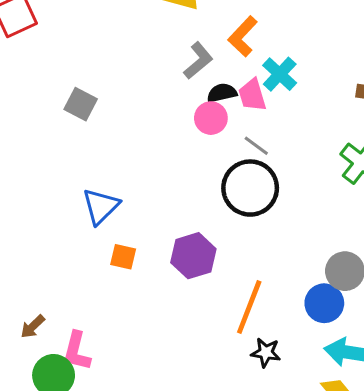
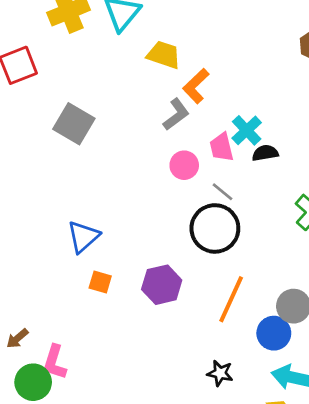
orange L-shape: (243, 36) -> (196, 86), moved
black semicircle: (222, 93) -> (265, 153), moved
gray square: (81, 104) -> (74, 124), moved, size x1.4
orange line: (249, 307) -> (231, 299), moved

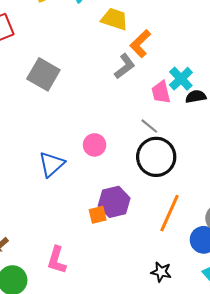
pink circle: (184, 165) -> (95, 145), moved
gray line: (222, 192) -> (149, 126), moved
orange square: (100, 282) -> (98, 215), moved, turned -30
pink L-shape: (55, 362) -> (57, 260), moved

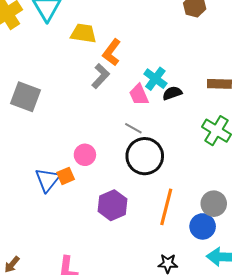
orange square: (98, 215) -> (66, 176), moved

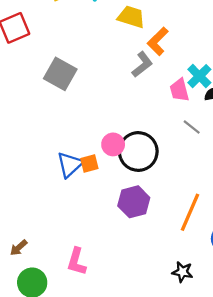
gray line: (133, 128) -> (192, 127), moved
black circle: (145, 156) -> (138, 152), moved

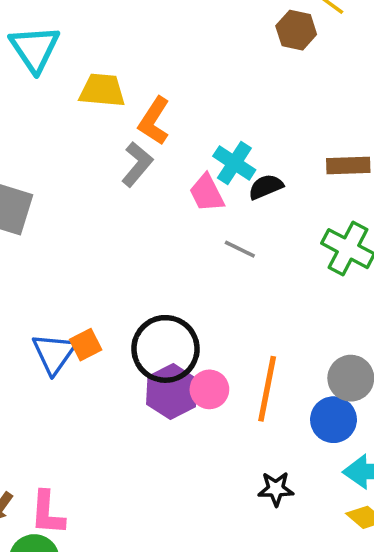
pink circle: (113, 144) -> (209, 389), moved
black circle: (138, 152) -> (165, 349), moved
pink L-shape: (77, 262) -> (47, 513), moved

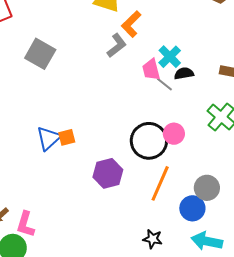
gray line: (240, 249) -> (165, 84), moved
black circle: (165, 349) -> (149, 141), moved
pink circle: (209, 389) -> (174, 134), moved

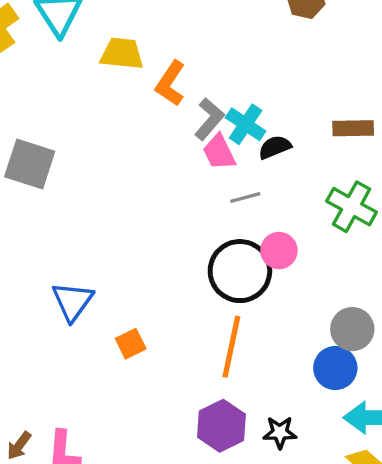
gray L-shape: (117, 46) -> (209, 119), moved
gray line: (165, 84) -> (245, 197), moved, turned -42
orange square: (67, 137) -> (131, 344), moved
purple hexagon: (108, 173) -> (221, 426), moved
orange line: (160, 183) -> (231, 347), moved

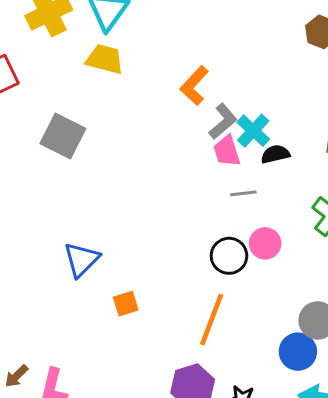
yellow trapezoid: (122, 54) -> (105, 59), moved
black circle: (240, 271) -> (229, 256), size x0.7

